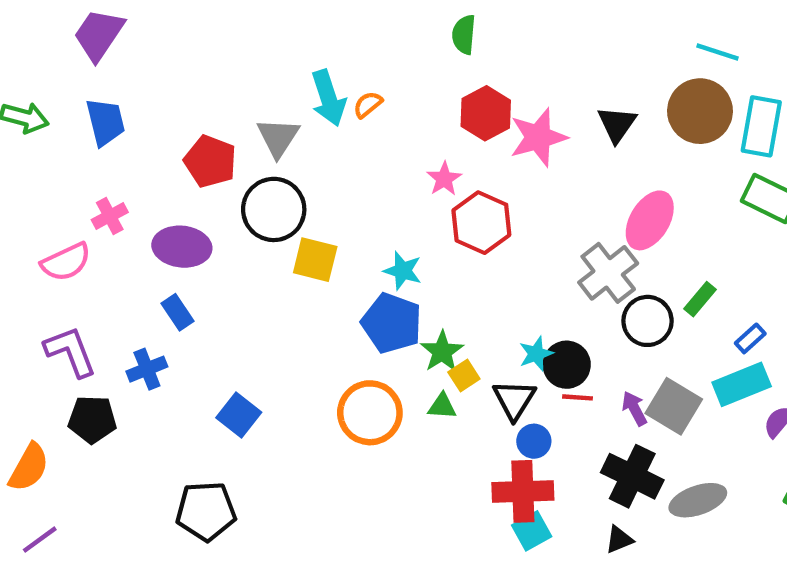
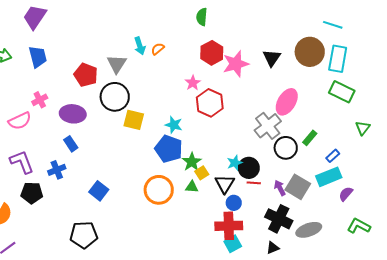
cyan line: (717, 52) -> (333, 25), moved
cyan arrow: (328, 98) -> (140, 46), size x0.7

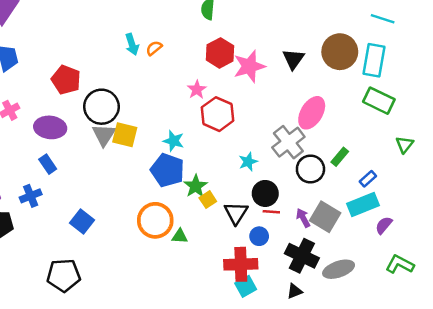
cyan line: (333, 25) -> (383, 19), moved
gray triangle: (117, 64) -> (104, 135), moved
cyan star: (235, 163) -> (248, 162), moved
green triangle: (192, 187) -> (180, 236), moved
blue circle: (234, 203) -> (259, 236), moved

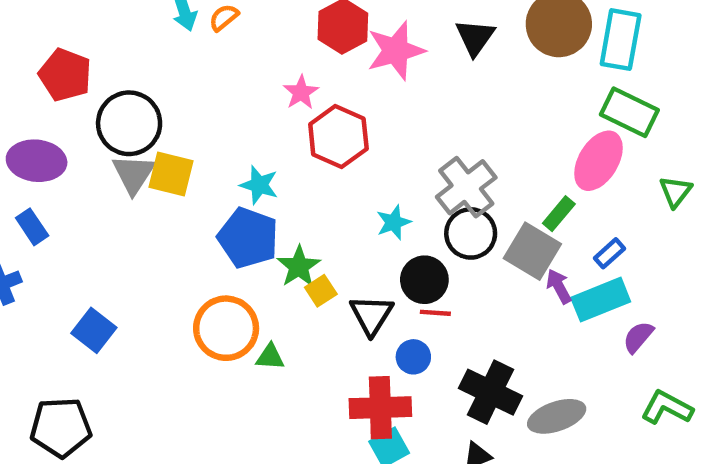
pink ellipse: (312, 113) -> (598, 161), moved
black circle: (310, 169) -> (471, 233), moved
gray square: (325, 217) -> (532, 251), moved
purple arrow: (303, 218) -> (559, 286), moved

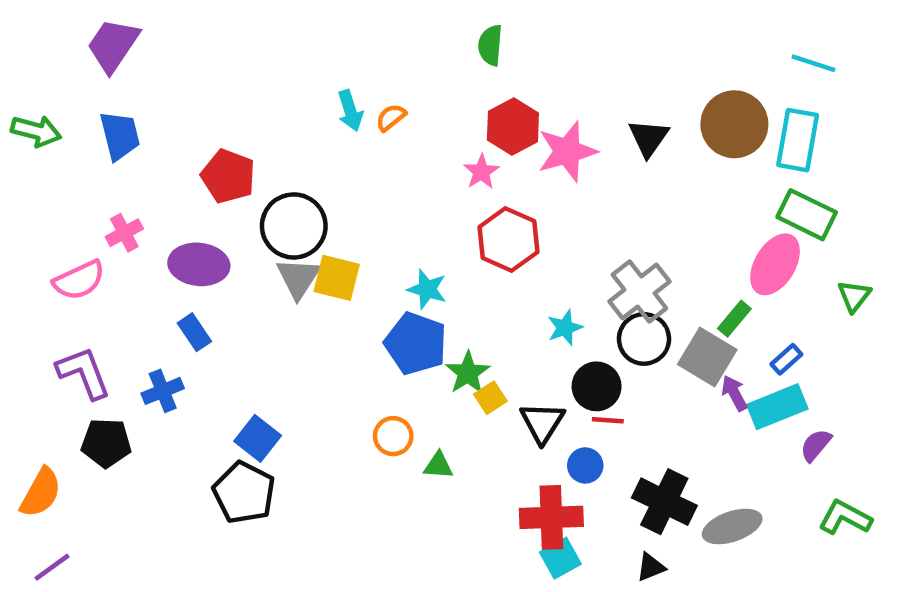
pink star: (301, 92) -> (481, 172), moved
orange circle: (226, 328) -> (393, 436), size x0.6
black pentagon: (61, 427) -> (244, 493), moved, turned 30

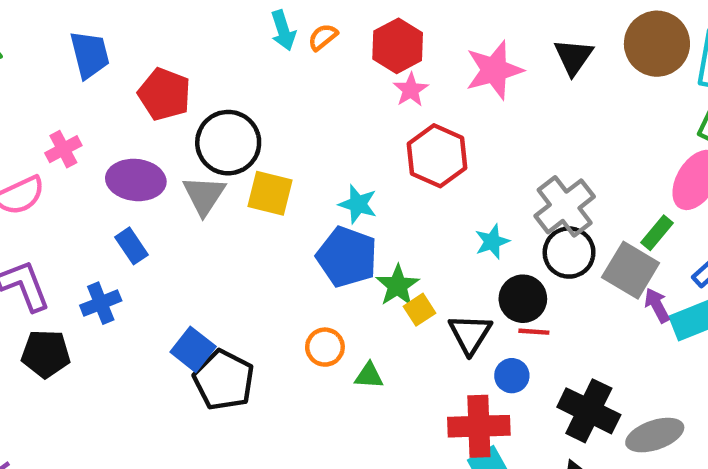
red hexagon: (513, 127) -> (398, 46), moved
blue trapezoid: (120, 136) -> (90, 55), moved
gray triangle: (298, 278) -> (204, 195), moved
black pentagon: (244, 493) -> (224, 380), moved

